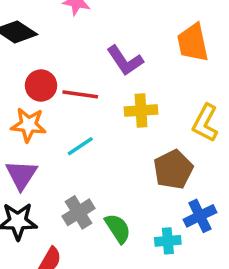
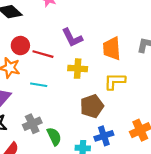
orange trapezoid: (193, 43) -> (112, 48), moved
yellow L-shape: (205, 123) -> (115, 81), turned 55
cyan line: (80, 146) -> (39, 85), turned 35

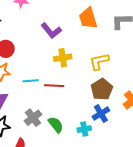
orange trapezoid: (112, 48) -> (88, 18), moved
red line: (43, 54) -> (54, 86), moved
brown pentagon: (92, 106) -> (102, 89), moved

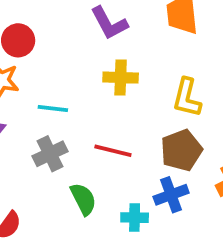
yellow L-shape: (99, 61) -> (187, 98), turned -75
red line: (54, 86) -> (113, 151), moved
gray cross: (33, 118) -> (50, 154), moved

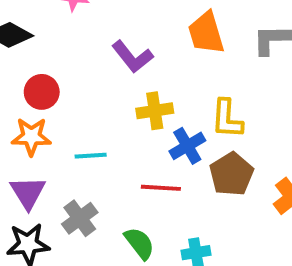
gray cross: (50, 154) -> (80, 218), moved
blue cross: (171, 195) -> (187, 146), moved

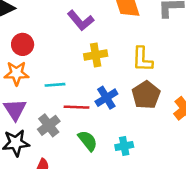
blue cross: (187, 146) -> (106, 98), moved
red line: (161, 188) -> (77, 107), moved

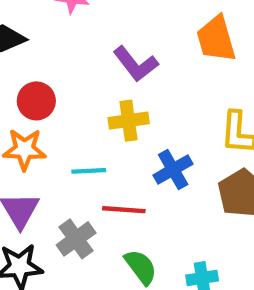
yellow cross: (96, 55) -> (129, 121), moved
blue cross: (106, 98) -> (173, 170), moved

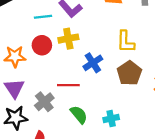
red circle: (36, 101) -> (42, 45), moved
cyan line: (89, 171) -> (43, 17), moved

